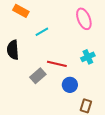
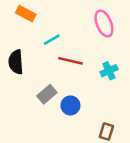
red line: (57, 64) -> (70, 61), moved
blue circle: (70, 85) -> (70, 105), moved

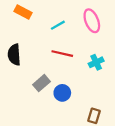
cyan line: (52, 40) -> (58, 25), moved

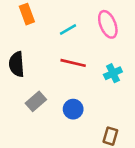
orange rectangle: (23, 12) -> (27, 14), turned 42
gray rectangle: (42, 83) -> (36, 101), moved

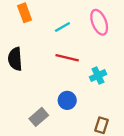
cyan cross: (113, 73) -> (98, 76), moved
gray rectangle: (36, 101) -> (39, 117), moved

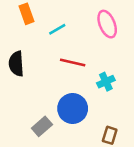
cyan line: (62, 27) -> (57, 29), moved
blue circle: (67, 100) -> (73, 108), size x1.5

